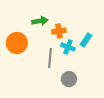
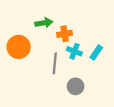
cyan rectangle: (86, 40) -> (96, 52), moved

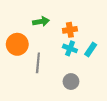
orange cross: (65, 34) -> (70, 30), moved
gray line: (55, 63) -> (38, 63), moved

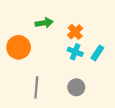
orange cross: (70, 30) -> (75, 32), turned -32
gray line: (38, 63) -> (36, 87), moved

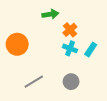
green arrow: (44, 23) -> (50, 14), moved
gray line: (36, 87) -> (34, 82), turned 54

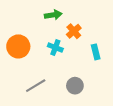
cyan cross: (70, 48) -> (55, 48), moved
cyan rectangle: (91, 49) -> (96, 52), turned -48

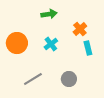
orange cross: (74, 31) -> (80, 29), moved
cyan cross: (55, 48) -> (51, 44), turned 32

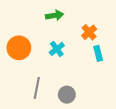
gray line: (33, 79) -> (37, 88), turned -48
gray circle: (69, 79) -> (67, 95), moved

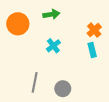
orange cross: (89, 32) -> (94, 30), moved
orange circle: (19, 48) -> (18, 24), moved

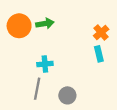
green arrow: (51, 14) -> (45, 24), moved
cyan cross: (53, 46) -> (45, 64), moved, turned 32

